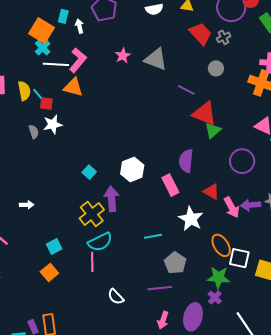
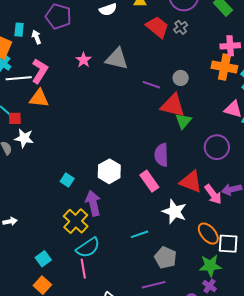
gray circle: (216, 68) -> (181, 78), moved
white star: (53, 124) -> (24, 138), turned 30
red triangle: (211, 192) -> (191, 182), size x1.4

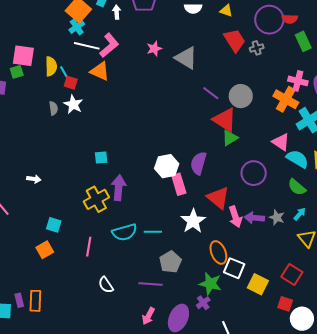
gray circle: (181, 78) -> (241, 96), size x1.5
white hexagon: (109, 171) -> (167, 166), moved
cyan square: (67, 180) -> (101, 158), turned 32
cyan semicircle: (88, 248) -> (124, 232), moved
cyan square: (43, 259) -> (54, 225), turned 35

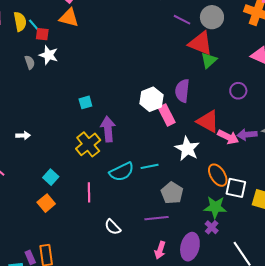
purple circle: (254, 173) -> (238, 91), size x0.7
pink arrow: (235, 217) -> (228, 137), turned -35
cyan square: (54, 225) -> (51, 177), turned 35

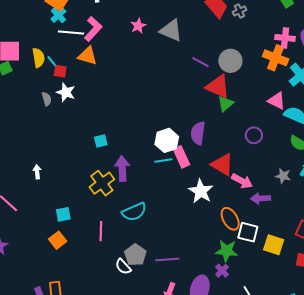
purple arrow: (247, 135) -> (261, 198), moved
white arrow: (23, 136) -> (37, 172), turned -96
cyan line: (150, 166) -> (163, 160), moved
cyan square: (51, 177) -> (63, 214), turned 35
gray pentagon: (172, 193) -> (135, 255), moved

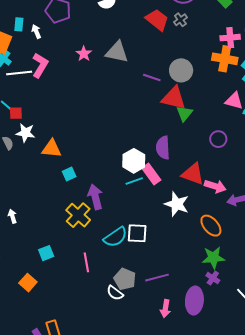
orange triangle: (88, 56) -> (51, 149), moved
white square: (248, 232) -> (137, 233), moved
orange square: (58, 240) -> (28, 283), moved

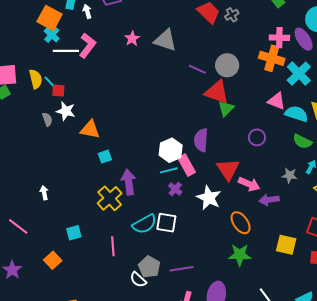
red triangle: (193, 174) -> (228, 169), turned 30
purple cross: (213, 278) -> (175, 189), moved

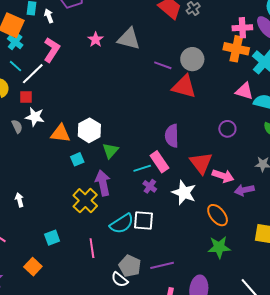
white line: (66, 51) -> (33, 74), moved, turned -40
cyan line: (50, 82) -> (16, 66), moved
green triangle: (226, 108) -> (110, 151), moved
white hexagon: (171, 150) -> (89, 130), moved

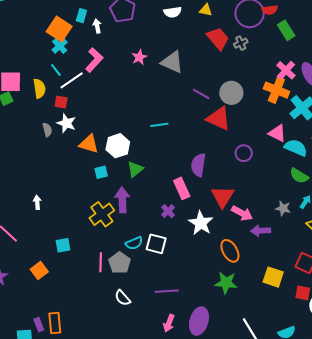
pink cross: (242, 28) -> (286, 70), turned 36
purple circle: (227, 129) -> (244, 153), moved
cyan line: (142, 168) -> (159, 125), moved
cyan semicircle: (122, 224) -> (134, 243), size x0.7
gray pentagon: (130, 266) -> (120, 263), moved

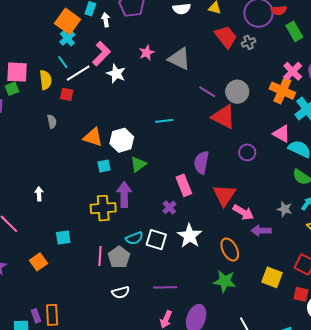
white star: (66, 123) -> (116, 74), moved
yellow cross: (102, 214) -> (103, 208), turned 30
white star: (201, 223) -> (190, 236), moved
white semicircle: (123, 298) -> (121, 292), turned -66

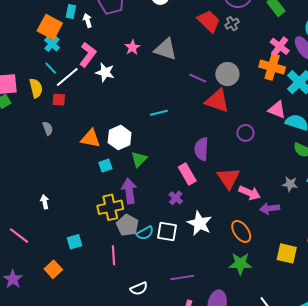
gray pentagon: (119, 257) -> (127, 225), moved

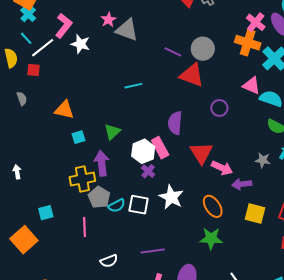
gray triangle: (166, 49) -> (127, 30), moved
white hexagon: (120, 138) -> (143, 151), moved
yellow square: (287, 253) -> (255, 214), moved
orange square: (53, 269) -> (24, 240), size x1.5

